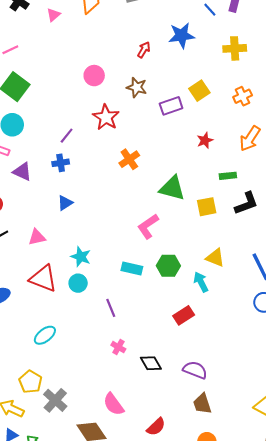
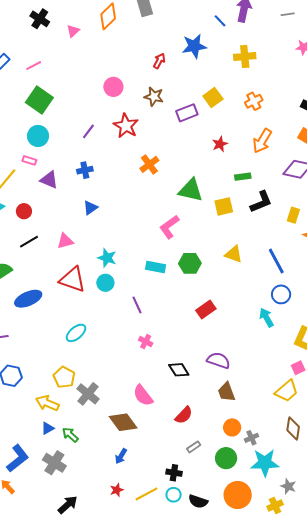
purple line: (67, 136) -> (88, 131), moved
cyan arrow: (201, 282) -> (266, 318), moved
black diamond: (151, 363) -> (179, 370), moved

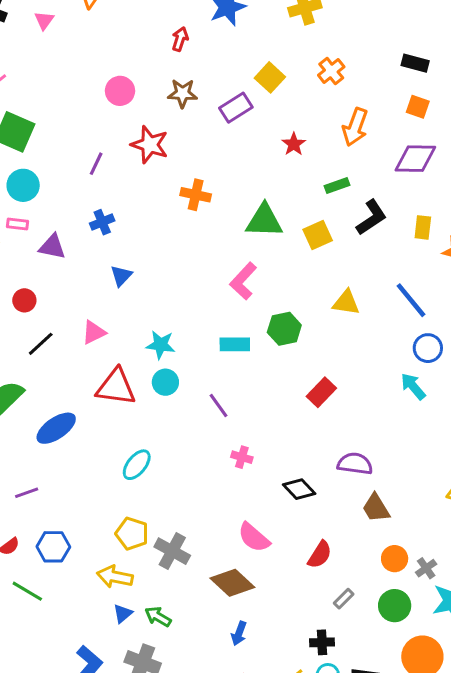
orange cross: (149, 164) -> (196, 195), turned -30

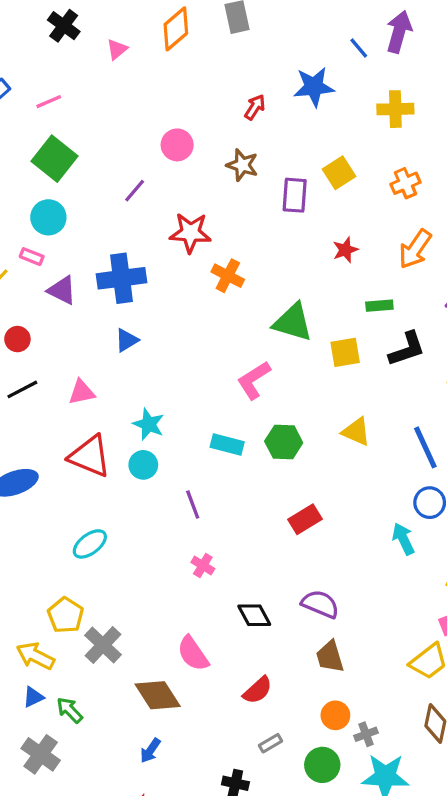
purple rectangle: (236, 108) -> (295, 195), turned -68
red star: (150, 145) -> (190, 233), moved, turned -30
purple line: (96, 164) -> (135, 191), moved
blue cross: (102, 222) -> (121, 278), size x1.8

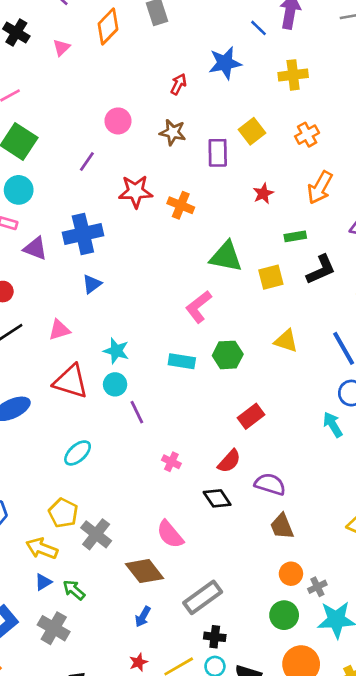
orange cross: (228, 276) -> (181, 205), moved
purple line: (193, 505) -> (137, 412), moved
red semicircle: (258, 690) -> (229, 461), moved
gray rectangle: (271, 743) -> (203, 597), moved, size x2.0

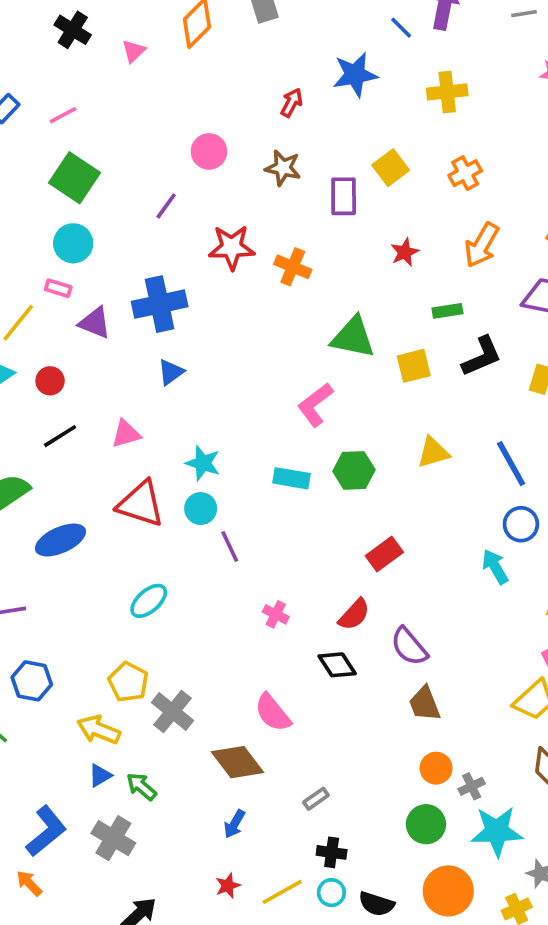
yellow triangle: (286, 341) -> (433, 452), turned -35
purple semicircle: (270, 484) -> (409, 646), turned -148
gray rectangle: (203, 597) -> (316, 799), size x0.5

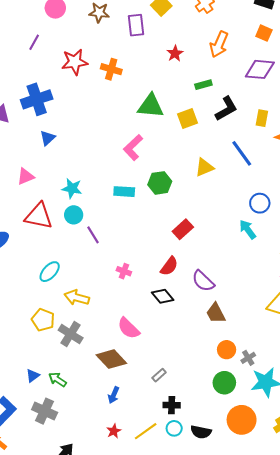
blue line: (511, 464) -> (242, 153), moved
yellow arrow: (99, 730) -> (77, 298), moved

